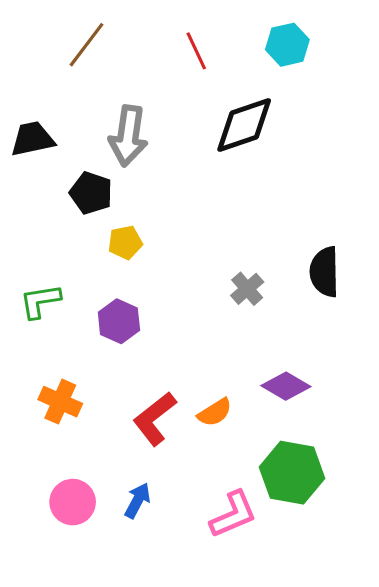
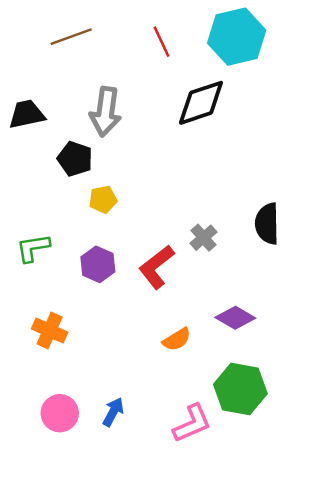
brown line: (87, 45) -> (71, 37), turned 33
cyan hexagon: (287, 45) -> (237, 37), size x1.6
red L-shape: (155, 419) -> (156, 267), moved

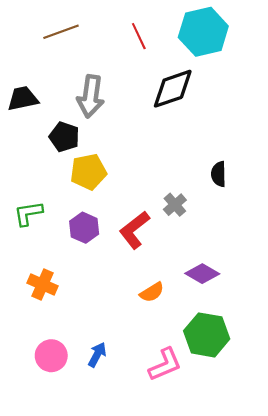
yellow pentagon: (103, 199) -> (88, 172), size x1.5
black semicircle: (267, 224) -> (219, 174), moved, size x0.7

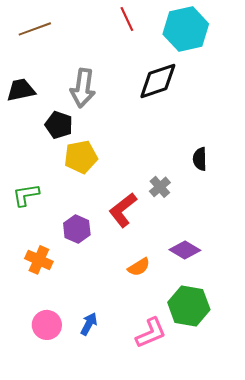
brown line: (61, 32) -> (35, 29), moved
red line: (139, 36) -> (127, 19), moved
purple hexagon: (84, 228) -> (77, 229), moved

